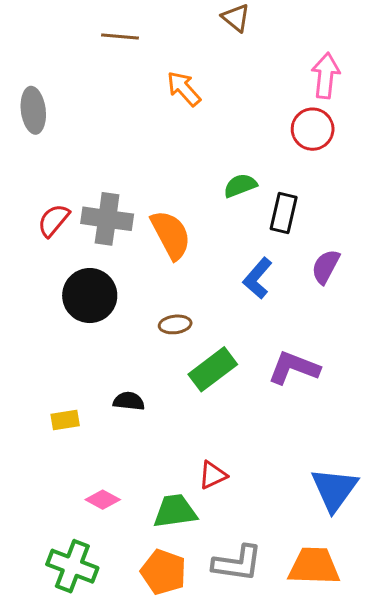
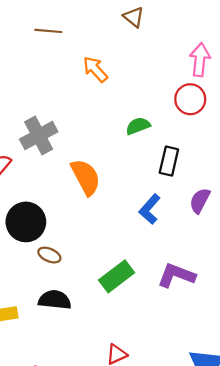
green semicircle: (240, 186) -> (138, 126), moved
gray cross: (107, 219) -> (39, 135), moved, turned -36
brown ellipse: (175, 324) -> (49, 255), moved, turned 30
black semicircle: (129, 401) -> (55, 300), size x1.4

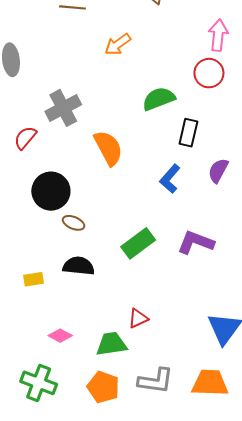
orange arrow: (95, 69) -> (118, 44), turned -84
green semicircle: (138, 126) -> (159, 99), size x1.4

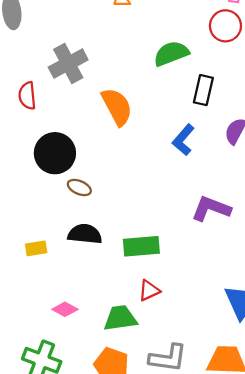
red semicircle: (25, 138) -> (27, 96), turned -45
green rectangle: (138, 243) -> (141, 246), moved, turned 32

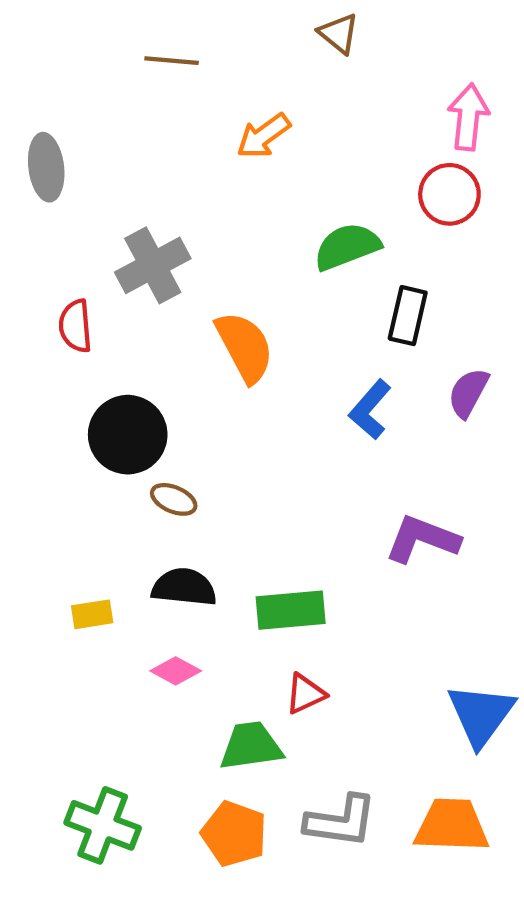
pink diamond: (65, 309) -> (176, 671), moved

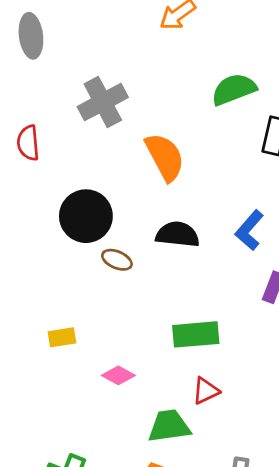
red semicircle: (75, 326) -> (28, 143), moved
blue L-shape: (370, 410) -> (249, 230), moved
black semicircle: (184, 587) -> (177, 234), moved

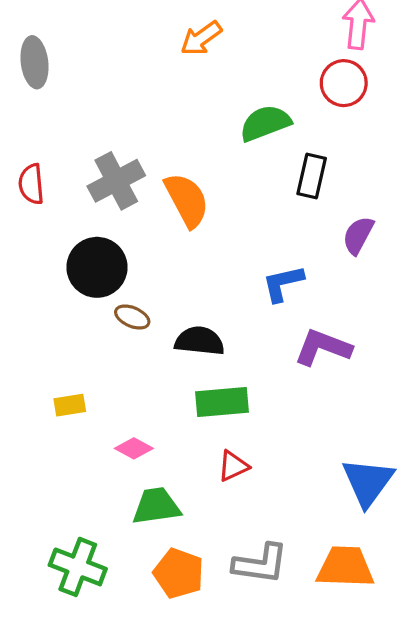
gray cross: (103, 102) -> (116, 181), moved
blue L-shape: (249, 230) -> (283, 283), turned 36
black semicircle: (177, 234) -> (200, 341), moved
green trapezoid: (169, 426) -> (156, 506), moved

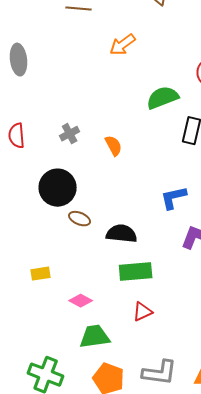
gray cross: (116, 181) -> (70, 134), size x0.6
orange semicircle: (187, 200) -> (114, 146), size x0.6

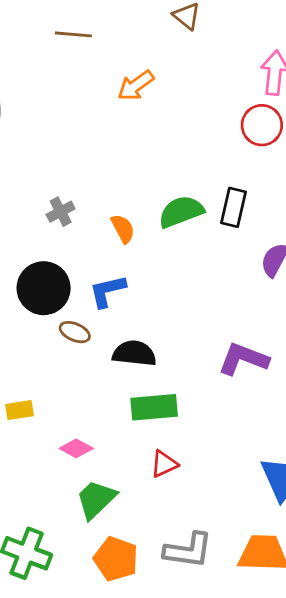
green semicircle: (163, 98) -> (181, 212), moved
blue L-shape: (174, 198) -> (107, 291), moved
green trapezoid: (95, 337) -> (96, 499), turned -36

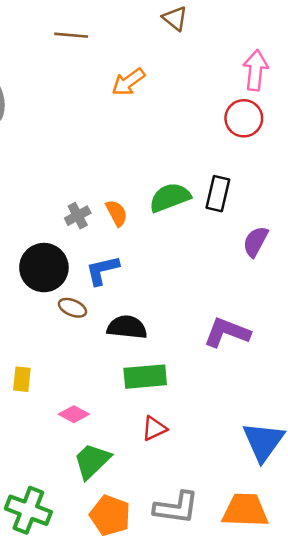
gray cross: (61, 212) -> (78, 216), moved
yellow rectangle: (19, 410) -> (22, 379), turned -75

